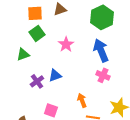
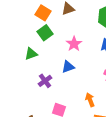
orange square: (35, 13) -> (43, 13), turned 35
blue triangle: (55, 75) -> (68, 67), moved

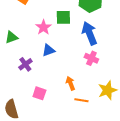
green square: (45, 33) -> (63, 17), moved, turned 35
pink star: (74, 44) -> (43, 27), moved

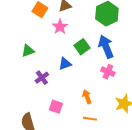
green square: (63, 17) -> (82, 47), moved, turned -35
pink star: (43, 27) -> (60, 27), moved
orange line: (81, 100) -> (90, 119), moved

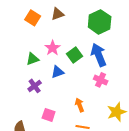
pink star: (60, 27) -> (53, 48), moved
green triangle: (28, 51) -> (33, 59), moved

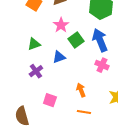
pink star: (53, 48) -> (61, 25), moved

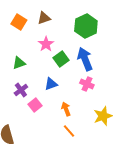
blue triangle: (59, 57) -> (51, 84), moved
pink square: (50, 100) -> (35, 105), moved, turned 32
orange line: (84, 112) -> (69, 131), turned 40

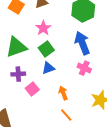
green square: (61, 59) -> (46, 49), moved
green triangle: (19, 63) -> (16, 47), size x1.6
purple cross: (21, 90) -> (18, 74), turned 32

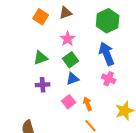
green triangle: (16, 47) -> (41, 58), size x0.7
pink square: (32, 89) -> (69, 102), moved

